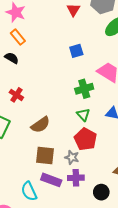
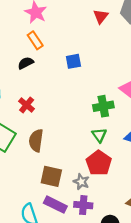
blue square: (76, 51) -> (73, 61), moved
black semicircle: (12, 58) -> (26, 63), turned -64
brown semicircle: (40, 125) -> (36, 141), moved, turned 126

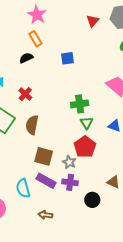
green cross: (103, 106) -> (80, 104), moved

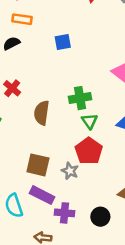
orange rectangle: (35, 39) -> (22, 19), turned -49
brown semicircle: (32, 125) -> (42, 113), moved
purple cross: (70, 182) -> (64, 213), moved

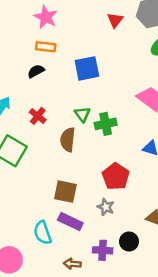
blue square: (63, 42) -> (87, 68), size x1.5
green triangle: (90, 121) -> (82, 114), moved
gray star: (70, 171) -> (106, 207), moved
purple cross: (64, 213) -> (103, 250), moved

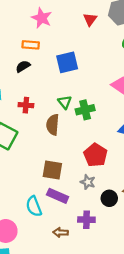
pink star: (46, 17) -> (42, 18), moved
red cross: (38, 116) -> (26, 105), turned -32
black circle: (129, 242) -> (109, 198), moved

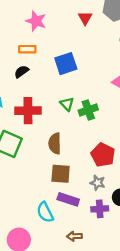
red cross: (26, 105) -> (28, 111), size x1.6
brown semicircle: (53, 125) -> (55, 143), moved
purple cross: (86, 220) -> (100, 209), moved

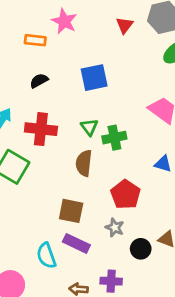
orange rectangle: (27, 49) -> (35, 40), moved
brown semicircle: (55, 143) -> (84, 163), moved
purple cross: (100, 209) -> (111, 281), moved

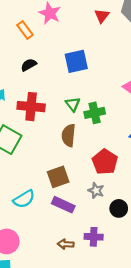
orange rectangle: (35, 40) -> (25, 30), turned 48
brown square: (71, 211) -> (58, 177), turned -30
cyan semicircle: (46, 256) -> (24, 199), moved, turned -100

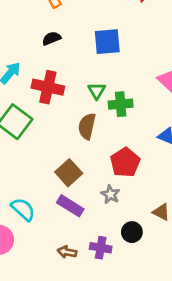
brown square: (58, 177) -> (69, 173), turned -30
cyan semicircle: (24, 199) -> (23, 209), moved, turned -115
black circle: (119, 208) -> (132, 232), moved

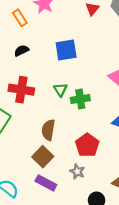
brown semicircle: (87, 126) -> (48, 130), moved

